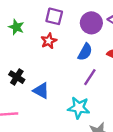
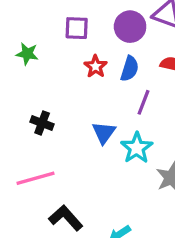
red star: (49, 41) -> (96, 66), moved
blue triangle: (41, 91) -> (104, 133), moved, turned 48
cyan star: (79, 108) -> (137, 148), turned -30

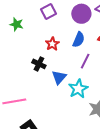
purple square: (77, 28) -> (48, 11), turned -35
red star: (96, 66) -> (52, 44), moved
black cross: (42, 123) -> (39, 64), moved

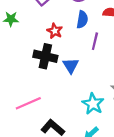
black cross: (39, 64) -> (45, 56), size x1.5
cyan star: (78, 89) -> (93, 104), moved

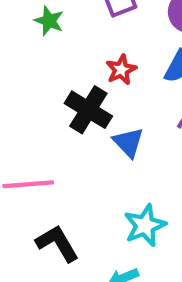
blue triangle: (71, 66) -> (128, 142), turned -30

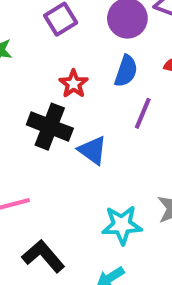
cyan star: (145, 225) -> (122, 225), turned 30

